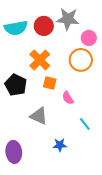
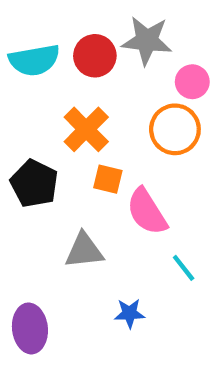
pink semicircle: (68, 98) -> (147, 212), size x1.6
gray triangle: (39, 116) -> (84, 251), turned -30

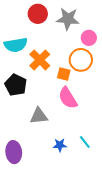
red circle: (95, 56) -> (38, 14), moved
cyan semicircle: (34, 60) -> (16, 45), moved
orange square: (108, 179) -> (64, 74), moved
cyan line: (184, 268) -> (85, 142), moved

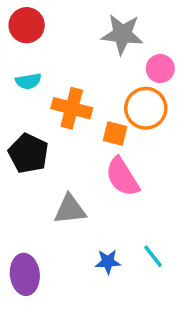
red circle: (38, 14) -> (27, 25), moved
cyan semicircle: (16, 45) -> (28, 81), size x0.6
orange cross: (40, 60) -> (72, 108), turned -30

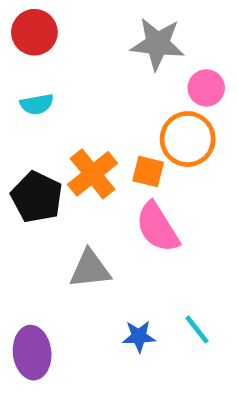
orange cross: (72, 108) -> (92, 174), moved, turned 36

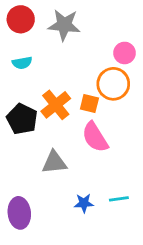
gray star: (157, 44) -> (64, 25), moved
cyan line: (197, 329) -> (119, 199), turned -60

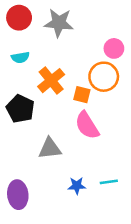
orange cross: (56, 105) -> (51, 81), moved

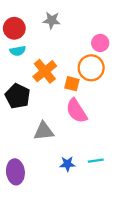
red circle: (19, 18) -> (14, 28), moved
gray star: (59, 23) -> (52, 20), size x0.7

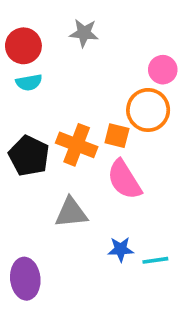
orange cross: (45, 71) -> (77, 145), moved, turned -30
blue star: (67, 164) -> (121, 249), moved

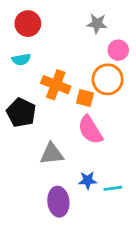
gray star: (84, 33) -> (97, 24), moved
red circle: (23, 46) -> (28, 24), moved
orange cross: (77, 145) -> (56, 85), moved
purple ellipse: (25, 279) -> (58, 202), moved

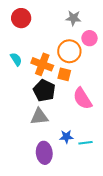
cyan semicircle: (21, 59) -> (16, 59), moved, turned -112
orange circle: (108, 79) -> (69, 51), moved
black pentagon: (21, 113) -> (44, 90), moved
pink semicircle: (90, 130) -> (82, 98), moved

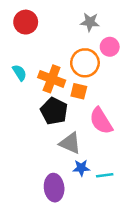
gray triangle: (39, 117) -> (70, 143), moved, turned 30

